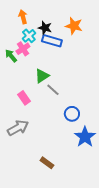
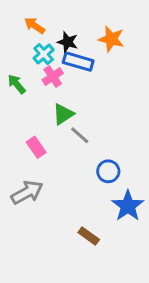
orange arrow: (23, 17) -> (35, 25), turned -40
pink cross: (23, 49) -> (53, 77), moved
brown rectangle: (47, 163) -> (89, 236), moved

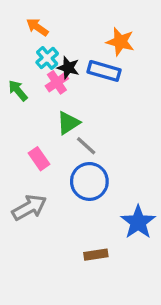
black star: (68, 42) -> (68, 68), moved
blue rectangle: (78, 62) -> (104, 71), moved
blue circle: (108, 171) -> (89, 181), moved, size x1.5
brown rectangle: (89, 236) -> (96, 255), turned -45

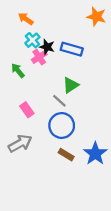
orange star: (120, 42) -> (96, 17), moved
green arrow: (18, 90) -> (18, 70), moved
green triangle: (68, 123) -> (71, 85), moved
brown rectangle: (96, 255) -> (66, 155), moved, turned 40

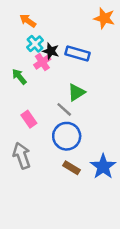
gray arrow: (20, 143) -> (22, 156), turned -80

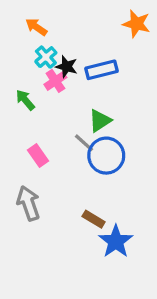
blue rectangle: (78, 53) -> (101, 70), turned -30
blue circle: (67, 136) -> (106, 156), moved
blue star: (103, 167) -> (116, 241), moved

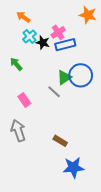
pink cross: (55, 81) -> (58, 32), moved
blue circle: (106, 156) -> (81, 75), moved
blue star: (116, 241) -> (73, 167), moved, turned 30

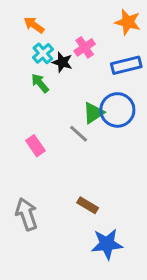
blue rectangle: (65, 45) -> (126, 65), moved
green arrow: (16, 64) -> (40, 83), moved
gray arrow: (18, 131) -> (27, 214), moved

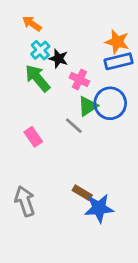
orange star: (128, 22) -> (117, 42), moved
pink cross: (85, 47) -> (79, 80), moved, turned -30
green arrow: (40, 83) -> (37, 78), size x1.5
blue star: (107, 244) -> (99, 208), moved

